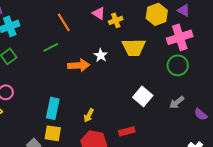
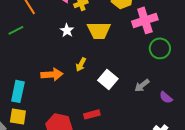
white star: (101, 55) -> (67, 30), moved
orange arrow: (79, 65) -> (52, 74), moved
green circle: (178, 65) -> (160, 48), moved
yellow arrow: (89, 115) -> (81, 64), moved

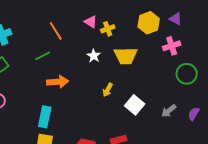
pink cross: (145, 20) -> (172, 46), size x0.7
orange arrow: (52, 74) -> (58, 82), moved
purple semicircle: (166, 97) -> (194, 114), moved, turned 80

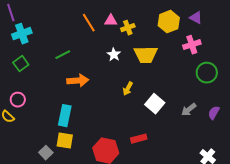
pink triangle: (91, 22) -> (111, 21), turned -32
orange line: (56, 31) -> (89, 23), moved

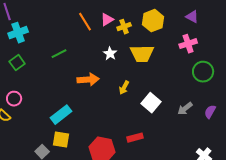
pink triangle: (111, 21) -> (107, 20), turned -32
yellow hexagon: (169, 22) -> (153, 21), moved
orange arrow: (78, 81) -> (88, 80), moved
cyan rectangle: (65, 116) -> (61, 115), turned 40

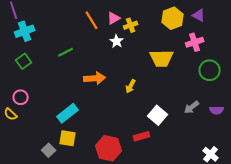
yellow hexagon: (153, 21) -> (173, 18), moved
white star: (110, 54) -> (117, 41), moved
yellow trapezoid: (142, 54) -> (162, 58), moved
white square: (151, 103) -> (158, 115), moved
purple semicircle: (210, 112) -> (217, 110), turned -120

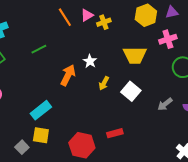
purple triangle: (199, 15) -> (172, 12), turned -40
white star: (117, 41) -> (90, 61), moved
orange arrow: (95, 78) -> (68, 75), turned -60
white square: (158, 115) -> (131, 91), moved

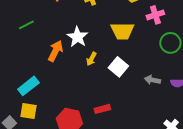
white star: (90, 61) -> (77, 37), size x1.5
gray arrow: (165, 104) -> (152, 80), turned 49

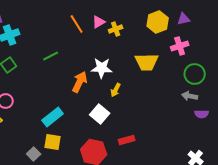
white star: (77, 37) -> (102, 68), turned -30
white square: (118, 67) -> (100, 114), moved
gray arrow: (152, 80) -> (190, 96), moved

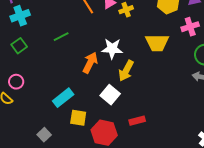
yellow arrow: (116, 90) -> (126, 71), size x1.5
yellow square: (53, 142) -> (78, 118), moved

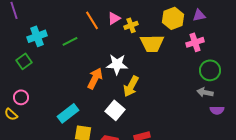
cyan cross: (20, 16) -> (37, 36), moved
green line: (61, 37) -> (70, 41), moved
yellow trapezoid: (157, 43) -> (152, 43), moved

